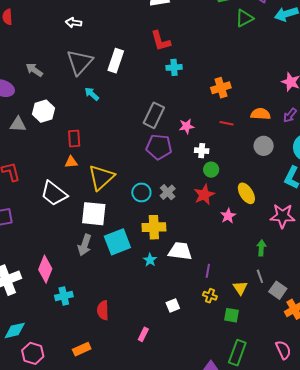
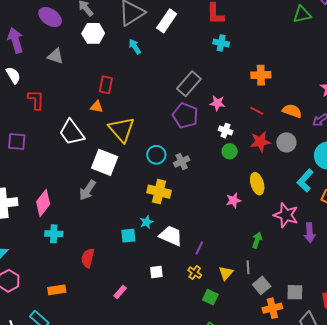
white hexagon: (43, 111) -> (93, 33), moved
yellow triangle: (101, 177) -> (122, 130), turned -44
red star: (204, 195) -> (260, 142), moved
cyan square: (117, 242) -> (128, 236), moved, size x0.6
white trapezoid: (180, 251) -> (171, 236), moved

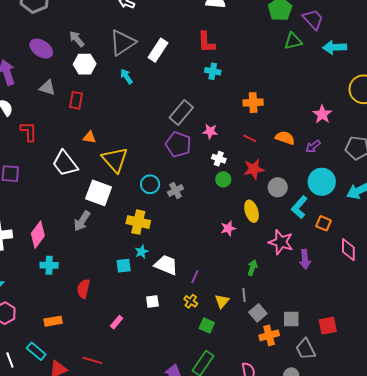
red rectangle: (106, 85) -> (76, 100), moved
gray circle: (286, 142) -> (278, 187), moved
yellow cross: (159, 192) -> (138, 222), moved

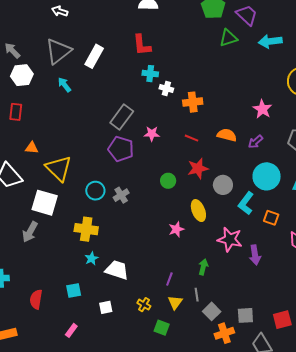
white cross: (219, 159) -> (166, 89), moved
cyan square: (124, 266) -> (74, 290), moved
purple line: (195, 277) -> (169, 279), moved

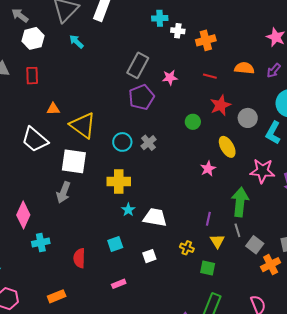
purple pentagon: (121, 149) -> (141, 97), turned -30
green arrow: (203, 267) -> (240, 202), size x1.8
pink rectangle: (71, 330) -> (119, 284), turned 40

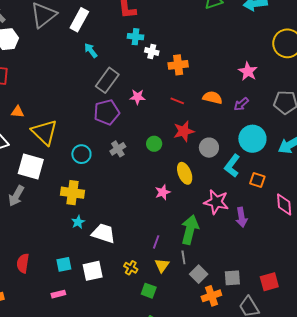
cyan arrow: (76, 42) -> (91, 50), moved
gray cross: (148, 143) -> (118, 149), moved
cyan square: (115, 244) -> (64, 264), moved
white square: (149, 256) -> (93, 271), size x1.5

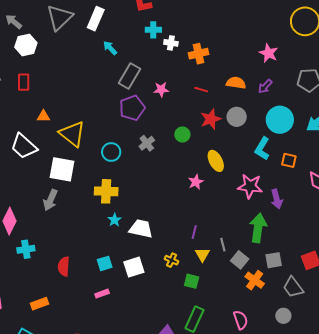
gray circle: (209, 148) -> (237, 117), moved
green arrow: (190, 230) -> (258, 228), moved
orange cross: (211, 296) -> (255, 280), turned -30

